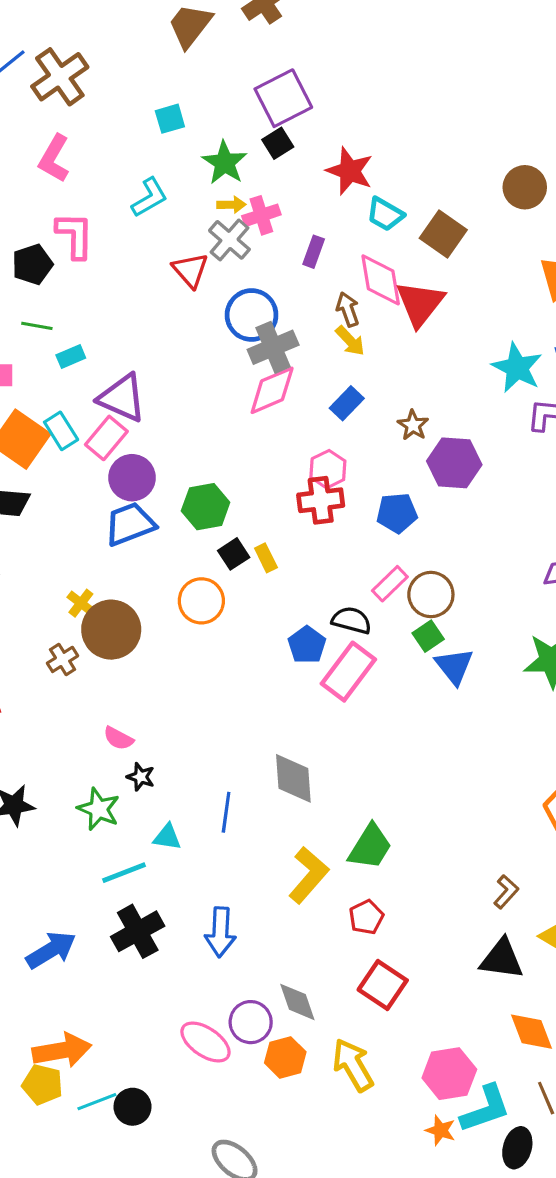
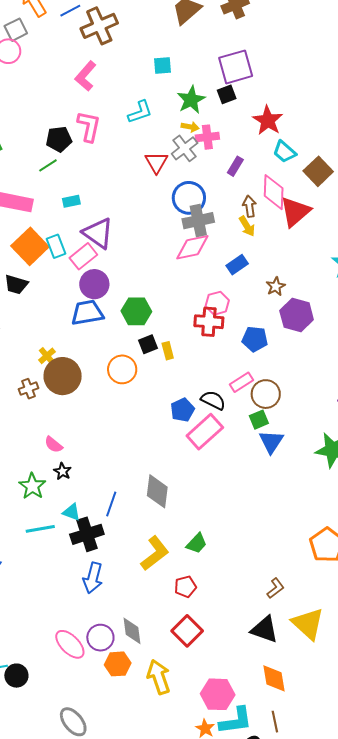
green line: (37, 326) -> (48, 165), moved, turned -54
green trapezoid: (370, 847) -> (197, 543), size x0.7
black cross: (138, 931) -> (87, 534), moved

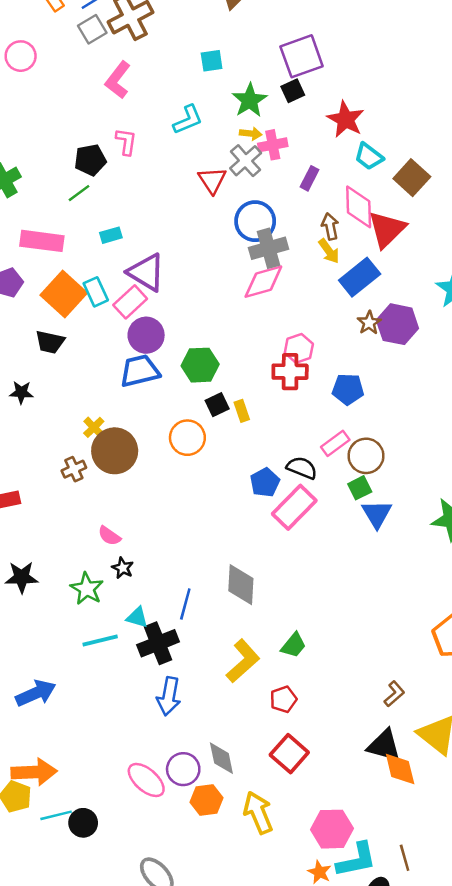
gray square: (16, 30) -> (92, 29), moved
pink L-shape: (89, 126) -> (126, 142), size x0.7
blue rectangle: (237, 265) -> (360, 277), moved, size x1.5
purple hexagon: (297, 315) -> (397, 324), moved
orange diamond: (274, 678) -> (400, 769), moved

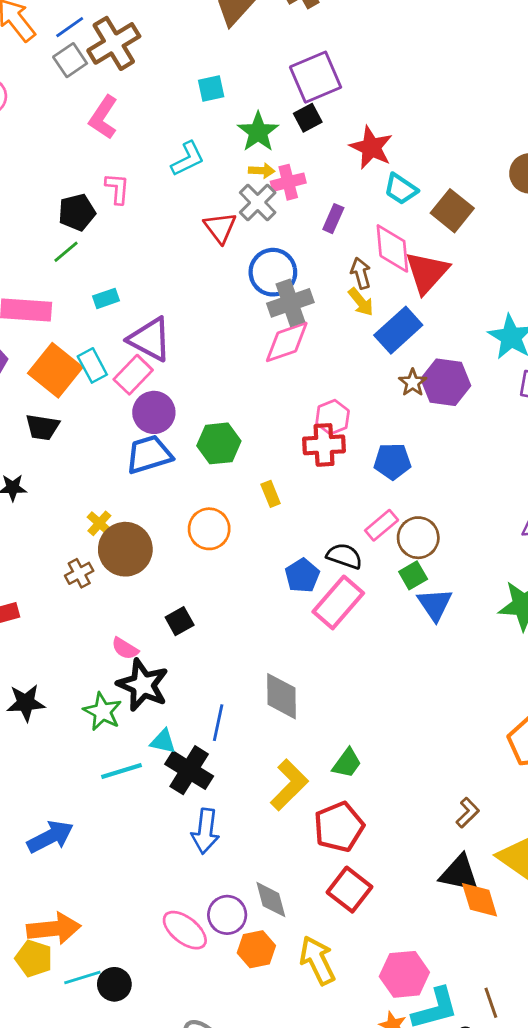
black square: (217, 405) -> (180, 621), moved
black star: (123, 568) -> (143, 685), size x2.0
black cross: (158, 643) -> (189, 770), turned -33
red pentagon: (283, 699) -> (339, 827), size x1.6

